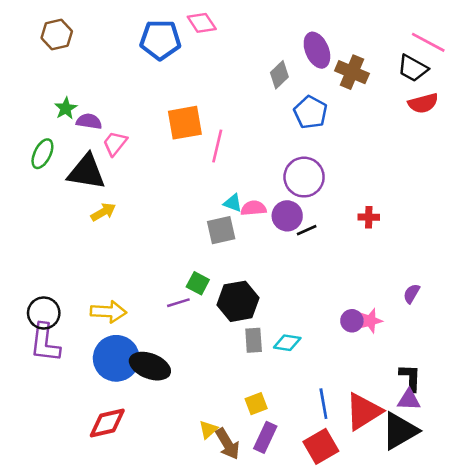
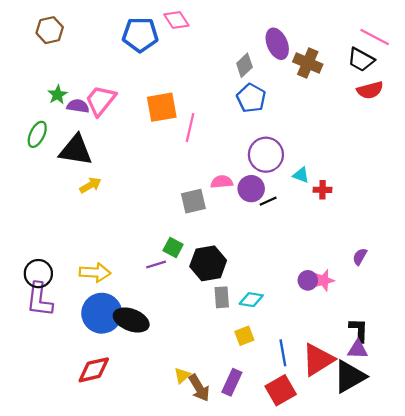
blue pentagon: (310, 112) -> (251, 98), moved
pink trapezoid: (115, 143) -> (101, 100), moved, size x1.4
cyan triangle: (233, 203) -> (301, 175), moved
yellow square: (256, 404) -> (244, 336), moved

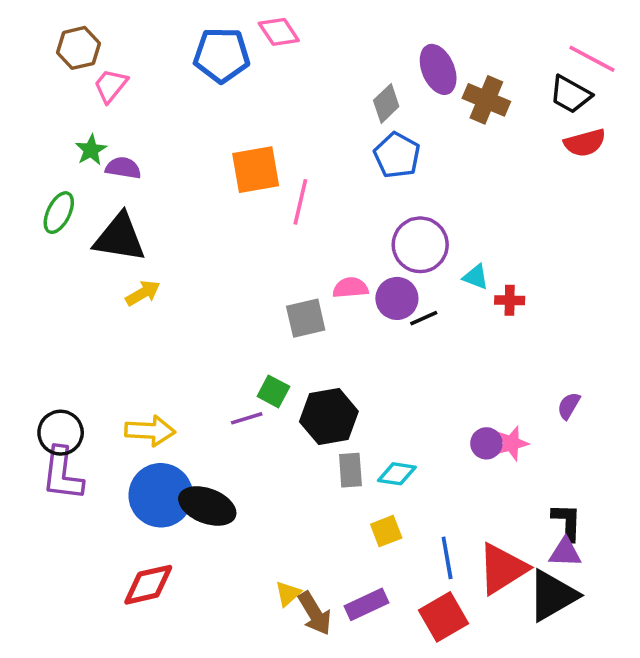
pink trapezoid: (101, 100) -> (111, 86), moved, size x0.7
purple rectangle: (232, 382) -> (367, 604), turned 40

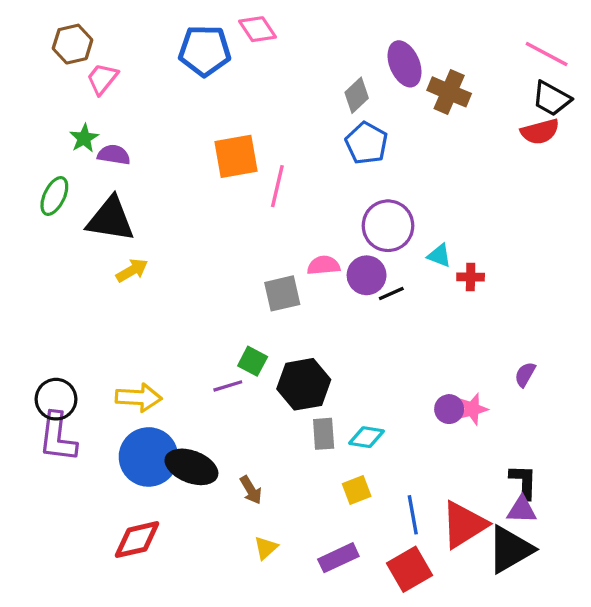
black trapezoid: (570, 94) -> (552, 99), moved
brown arrow: (315, 613) -> (251, 490), moved, size x0.7

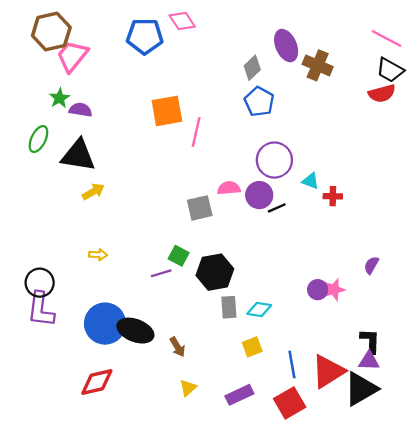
brown hexagon: (73, 44) -> (51, 32), size x1.4
pink trapezoid: (102, 79) -> (72, 56), size x1.4
yellow arrow: (139, 398) -> (98, 255), moved, size x0.6

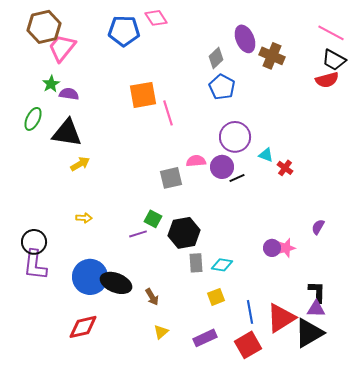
pink line: (196, 132) -> (168, 113), turned -30
red cross: (333, 196) -> (285, 168), turned 35

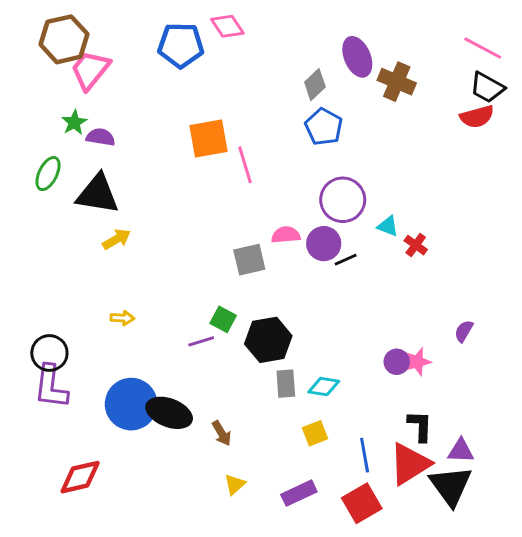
black L-shape: (317, 292) -> (420, 426), moved
red diamond: (83, 327) -> (80, 477), moved
black triangle: (309, 333) -> (451, 486), turned -36

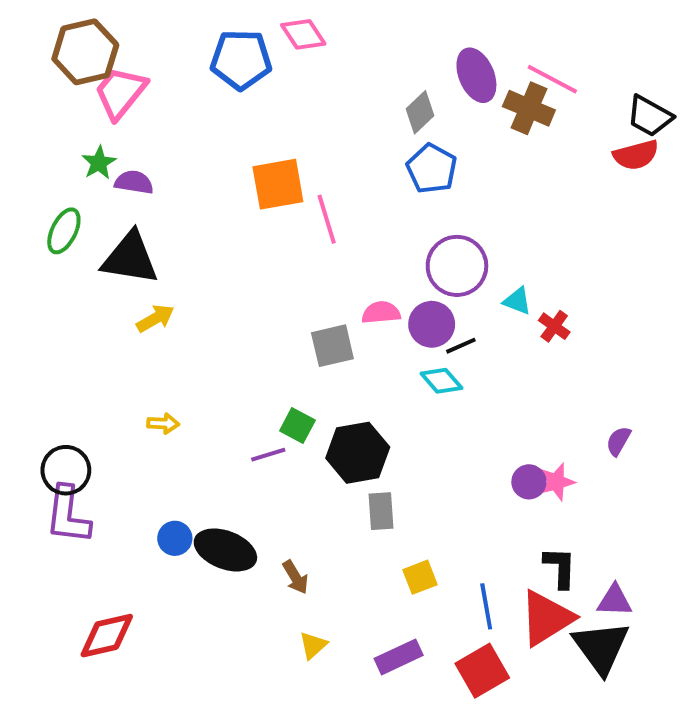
pink line: (483, 48) -> (552, 79), moved
cyan diamond: (324, 387) -> (441, 381), moved, turned 40
blue circle: (131, 404) -> (175, 538), size x0.5

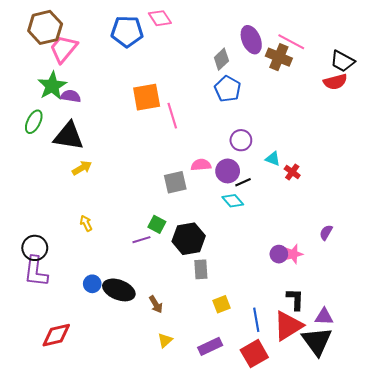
green star: (99, 163) -> (52, 86), size x1.6
purple circle: (457, 266) -> (241, 140), size x0.7
yellow arrow: (163, 423) -> (86, 223), turned -119

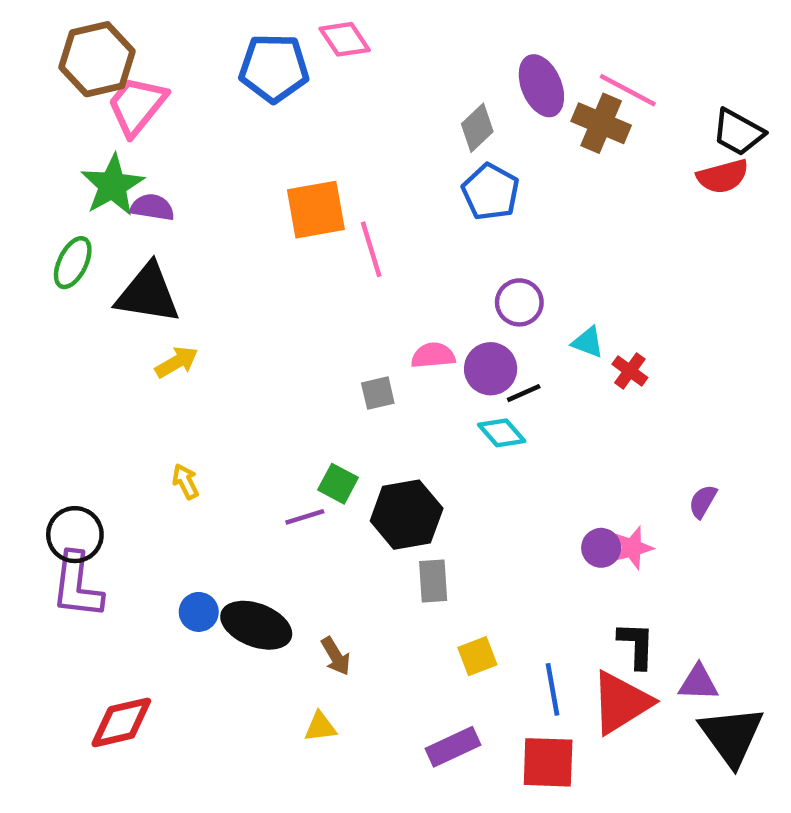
gray square: (175, 182) -> (378, 393), size x0.7
yellow triangle: (165, 340) -> (320, 727), moved, turned 35
black triangle: (317, 341) -> (732, 736), moved
red square: (254, 354) -> (548, 762), turned 32

